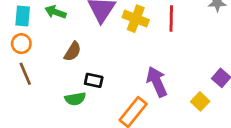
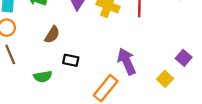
green semicircle: (75, 99) -> (43, 77), moved

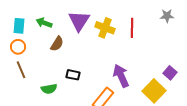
brown semicircle: (52, 35) -> (57, 44), moved
yellow square: (165, 79) -> (154, 91), size x1.6

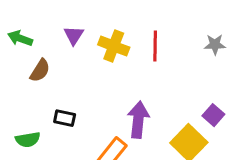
gray star: (167, 16) -> (215, 44), moved
purple triangle: (79, 21) -> (74, 35), size x0.6
purple arrow: (121, 76) -> (138, 120), turned 30

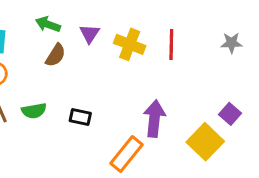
green arrow: (20, 38) -> (48, 24), moved
brown semicircle: (40, 71) -> (56, 55), moved
green semicircle: (28, 140) -> (34, 111), moved

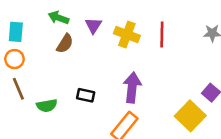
green semicircle: (34, 111) -> (47, 106), moved
purple arrow: (154, 119) -> (132, 87), moved

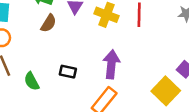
green semicircle: (47, 106) -> (32, 81), turned 72

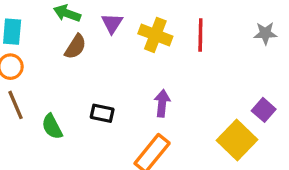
purple arrow: (111, 64) -> (162, 103), size x0.7

